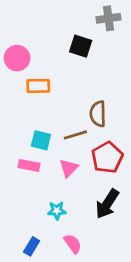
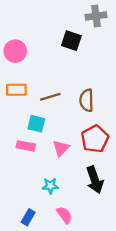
orange rectangle: (38, 86) -> (16, 90), moved
brown line: (75, 135) -> (50, 97), moved
black arrow: (107, 204) -> (95, 180), turned -52

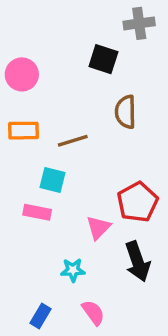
brown semicircle: (87, 100) -> (126, 112), moved
pink triangle: (61, 148) -> (98, 228), moved

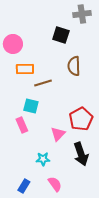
orange rectangle: (24, 131) -> (25, 69), moved
pink rectangle: (37, 212) -> (22, 125), turned 56

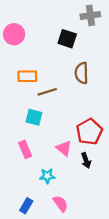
pink circle: (13, 44) -> (14, 34), moved
pink rectangle: (22, 125) -> (25, 149), moved
pink triangle: (58, 134) -> (64, 148), turned -35
black arrow: (81, 154) -> (86, 160), moved, size x0.6

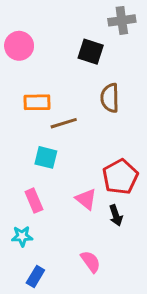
cyan star: (47, 176) -> (22, 236), moved
pink semicircle: (61, 204) -> (91, 262), moved

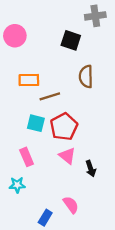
red pentagon: (120, 177) -> (64, 127), moved
blue rectangle: (35, 277) -> (45, 218), moved

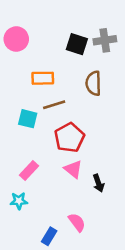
gray cross: (95, 16) -> (105, 40), moved
orange rectangle: (29, 80) -> (43, 78), moved
cyan square: (36, 123) -> (28, 119), moved
pink rectangle: (27, 157) -> (29, 171), turned 66

